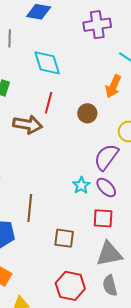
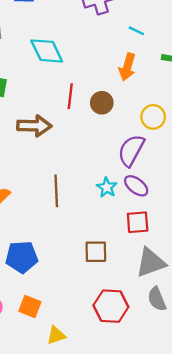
red line: (49, 103) -> (70, 96), moved
brown line: (30, 208) -> (56, 191), moved

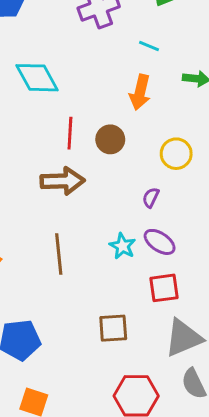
brown arrow: (34, 126) -> (62, 181), moved
purple semicircle: (131, 150) -> (151, 198), size x0.5

